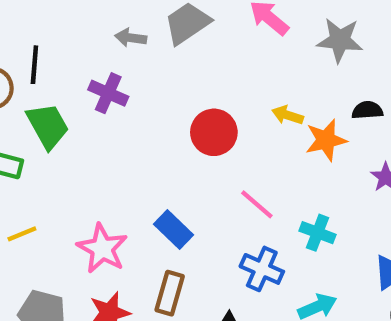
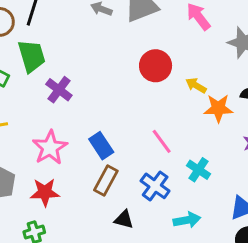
purple cross: (108, 93) -> (59, 90), moved
red circle: (214, 132) -> (156, 66), moved
brown rectangle: (170, 293) -> (106, 181), moved

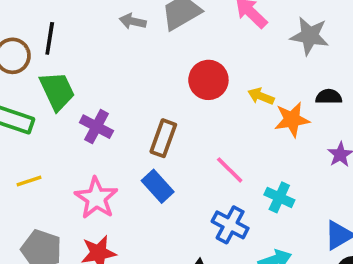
brown rectangle: (106, 181) -> (163, 138), moved

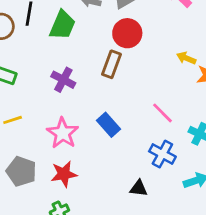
red circle: (208, 80) -> (127, 33), moved
green trapezoid: (57, 91) -> (62, 25), moved, turned 48
brown rectangle: (163, 138) -> (112, 64), moved

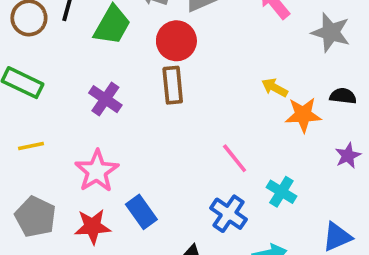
red circle: (127, 33) -> (176, 41), moved
brown rectangle: (112, 64) -> (173, 85), turned -32
blue rectangle: (109, 125) -> (141, 212), moved

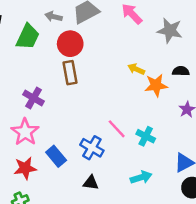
purple cross: (105, 99) -> (34, 98), moved
pink line: (235, 158) -> (117, 129), moved
blue cross: (229, 214) -> (92, 148), moved

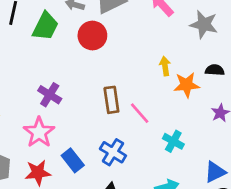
yellow arrow: (136, 69) -> (165, 66), turned 56
brown rectangle: (70, 73) -> (111, 100), moved
pink line: (117, 129) -> (140, 113), moved

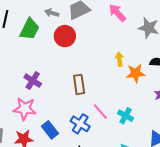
pink line: (140, 113) -> (100, 112), moved
pink star: (39, 132) -> (25, 109), turned -30

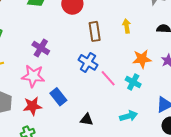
orange star: (136, 73) -> (142, 59), moved
brown rectangle: (79, 84) -> (95, 31), moved
blue cross: (80, 124) -> (88, 62), moved

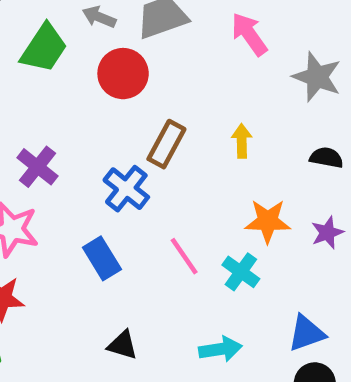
brown rectangle: (95, 31) -> (166, 144), turned 30
blue cross: (88, 62) -> (126, 189), moved
blue rectangle: (58, 97) -> (102, 258), moved

